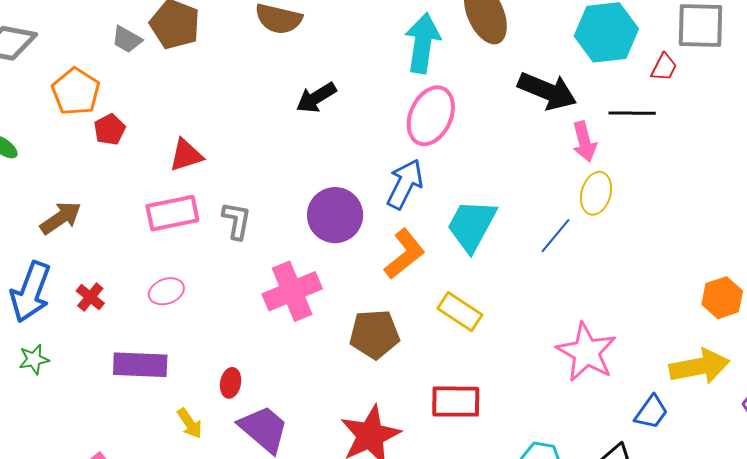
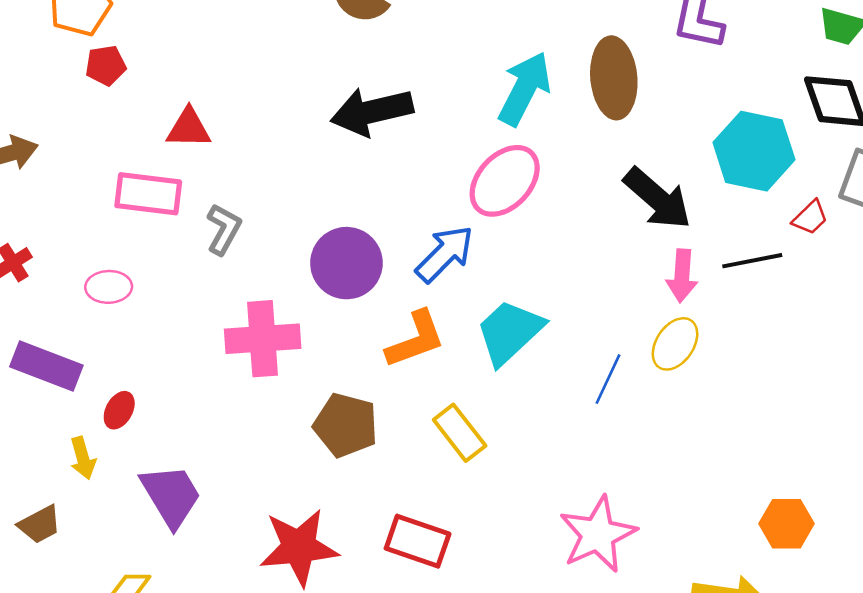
black arrow: (316, 98) -> (372, 111), size x1.5
black line: (632, 113) -> (752, 261), turned -30
blue line: (556, 236) -> (608, 379), turned -33
red ellipse: (231, 383) -> (119, 410), moved

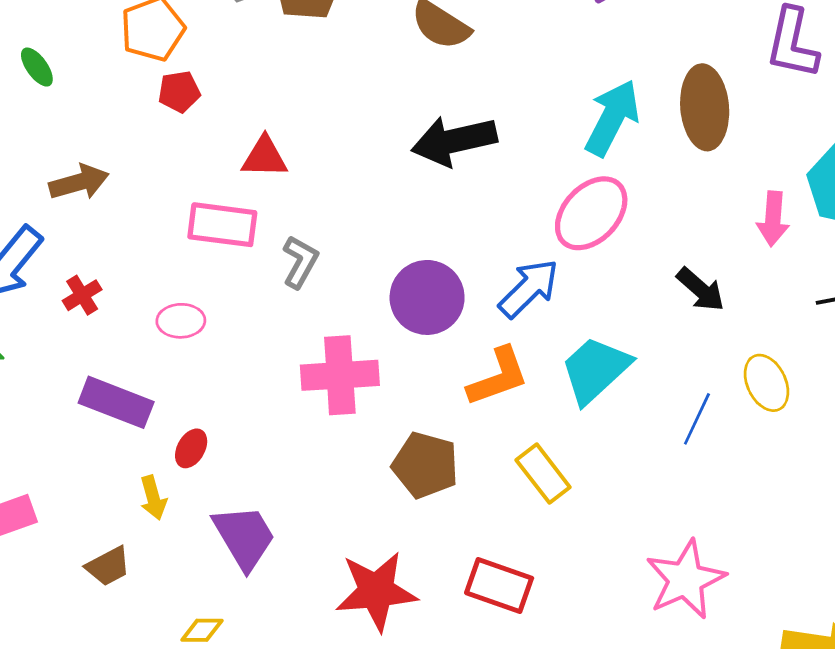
black arrow: (658, 199) -> (701, 289), moved, size x0.7
pink arrow: (682, 276) -> (773, 219), moved
yellow ellipse: (675, 344) -> (766, 383), turned -60

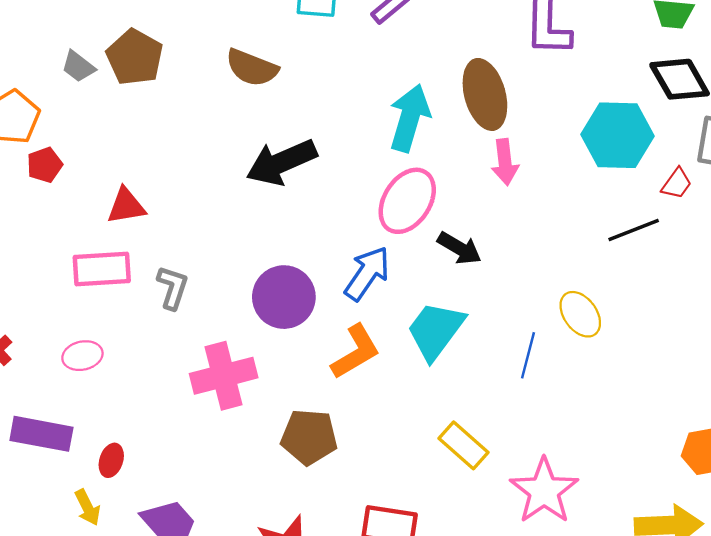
pink arrow: (773, 219) -> (505, 162), moved
black arrow: (701, 289) -> (459, 248), moved
yellow rectangle: (543, 474) -> (464, 445), moved

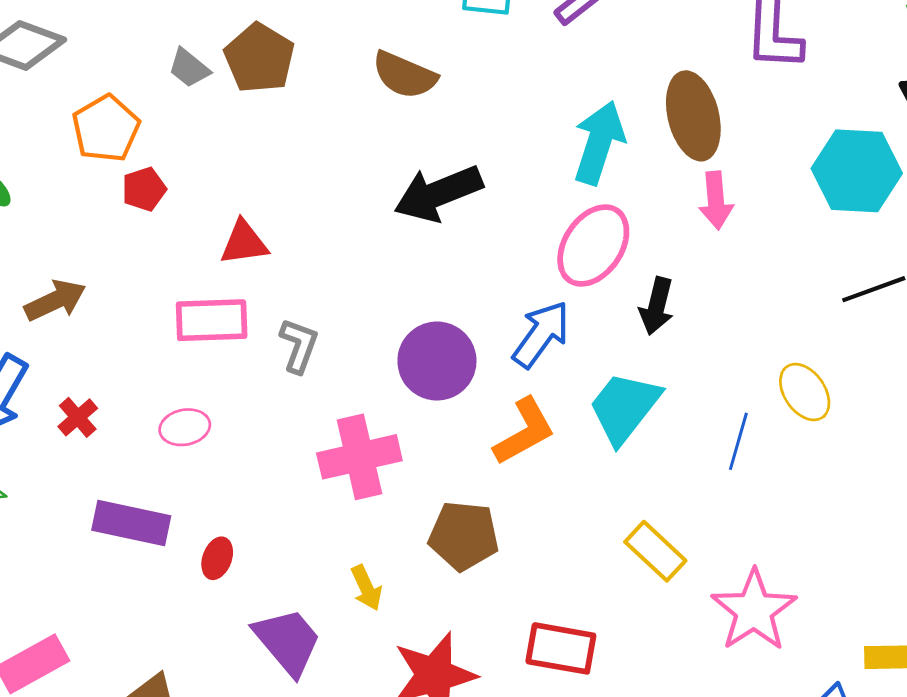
black arrow: (459, 248) -> (657, 306), turned 72
yellow arrow: (88, 507) -> (367, 588), moved

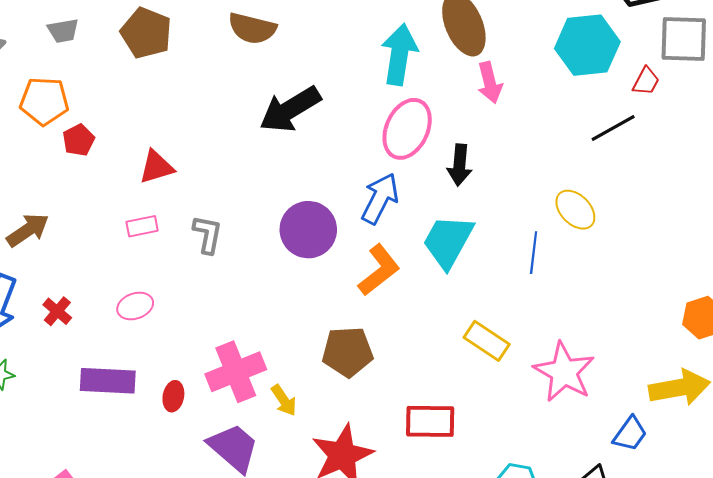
gray trapezoid: (189, 68) -> (63, 31), moved, turned -40
orange pentagon: (106, 129) -> (44, 101), turned -30
pink rectangle: (212, 320) -> (142, 226), size x0.6
pink cross: (359, 457) -> (236, 372), moved

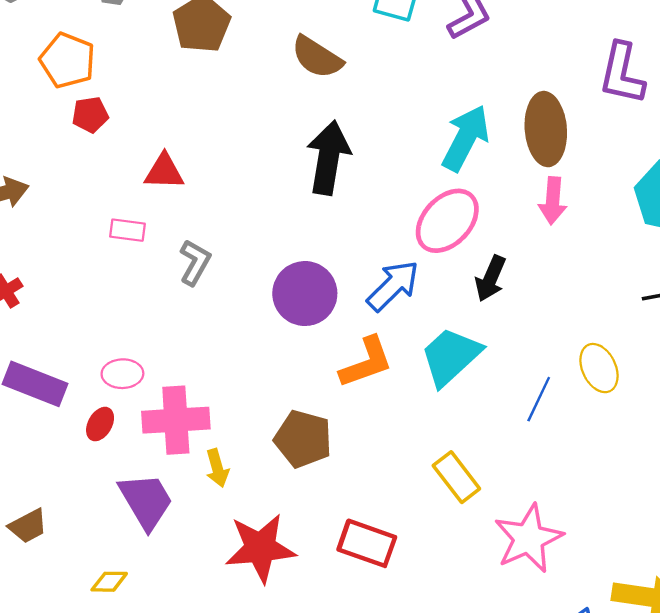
black arrow: (290, 109) -> (328, 158), turned 112
pink ellipse: (135, 306) -> (122, 374), moved

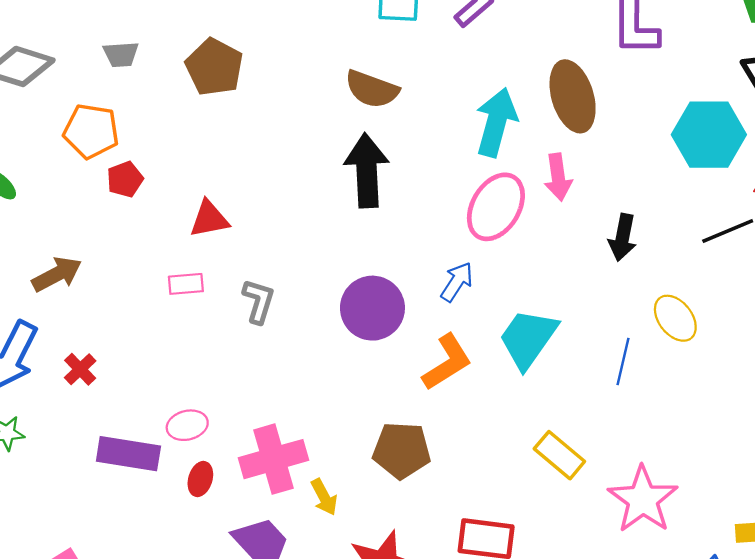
brown semicircle: (317, 57) -> (372, 89), moved
pink arrow: (553, 201) -> (558, 177), moved
black arrow: (491, 278) -> (623, 237), moved
blue arrow: (393, 286) -> (457, 282), size x0.7
pink ellipse: (122, 374) -> (187, 425), moved

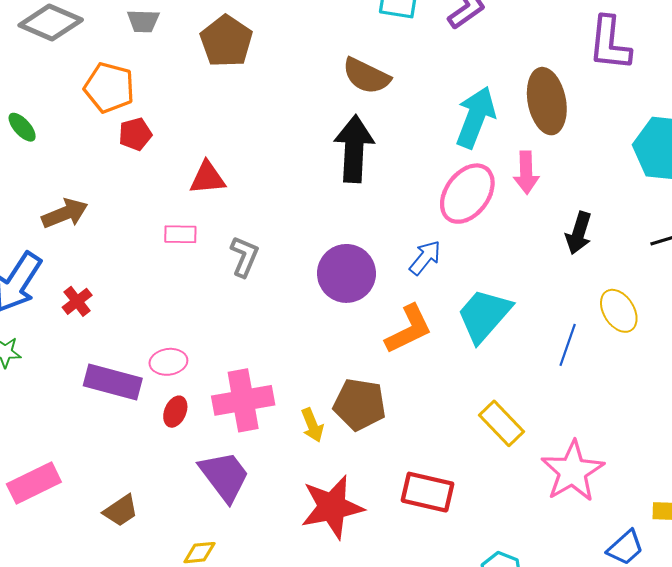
yellow arrow: (324, 497) -> (312, 425), moved

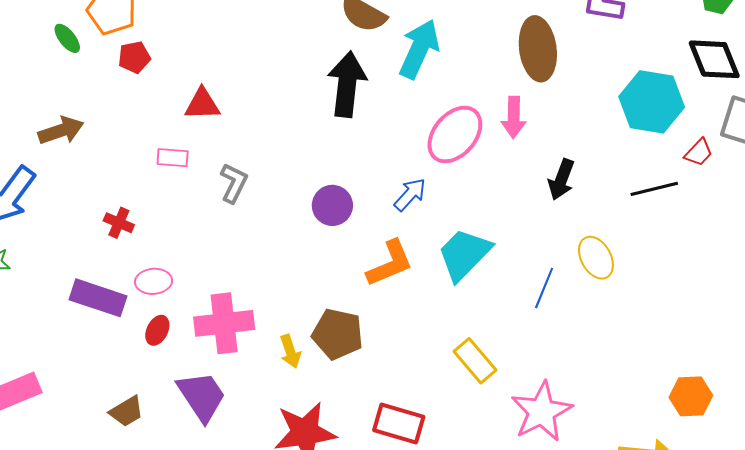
cyan arrow: (476, 117) -> (419, 49), moved
green ellipse: (22, 127) -> (67, 38), moved
purple circle: (346, 273) -> (332, 205), size x0.7
red cross: (77, 301) -> (119, 223), moved, turned -32
brown trapezoid: (121, 511) -> (127, 411), moved

